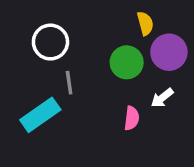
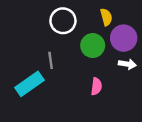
white circle: (50, 42) -> (63, 21), moved
white arrow: (162, 98) -> (127, 64), moved, turned -133

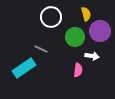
gray line: (51, 60) -> (41, 49), turned -56
white arrow: (127, 64) -> (92, 56), moved

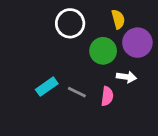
gray line: (41, 49) -> (77, 92), moved
cyan rectangle: (24, 68) -> (47, 87), moved, size x0.7

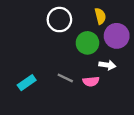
cyan rectangle: (47, 87) -> (27, 83), moved
pink semicircle: (107, 96) -> (91, 81), turned 77

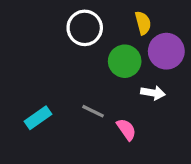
pink semicircle: (91, 81) -> (126, 129), moved, turned -119

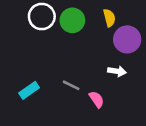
white circle: (85, 28) -> (42, 17), moved
green circle: (125, 61) -> (72, 20), moved

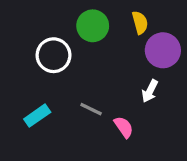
white circle: (42, 17) -> (54, 55), moved
white arrow: (117, 71) -> (150, 91), turned 108

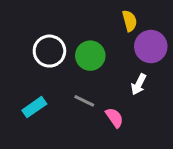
green circle: (93, 26) -> (90, 56), moved

